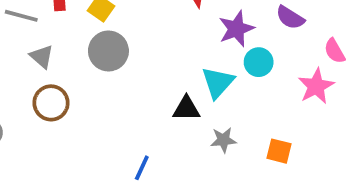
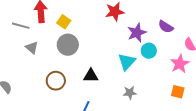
brown circle: (51, 103) -> (56, 81), moved
black triangle: (186, 108) -> (91, 76), moved
orange square: (279, 151) -> (178, 92), moved

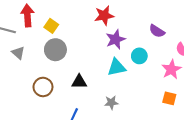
purple star: (137, 33) -> (115, 39), moved
cyan triangle: (127, 62) -> (117, 67), turned 36
gray star: (130, 93) -> (111, 103), moved

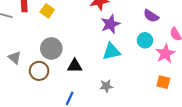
gray circle: (55, 50) -> (51, 48), moved
gray triangle: (18, 53) -> (15, 58), moved
cyan circle: (139, 56) -> (145, 40), moved

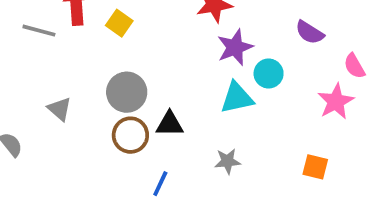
cyan circle: (145, 40) -> (269, 73), moved
brown circle: (39, 71) -> (130, 135), moved
orange square: (163, 82) -> (315, 167), moved

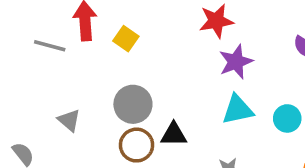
cyan circle: (269, 73) -> (287, 118), moved

